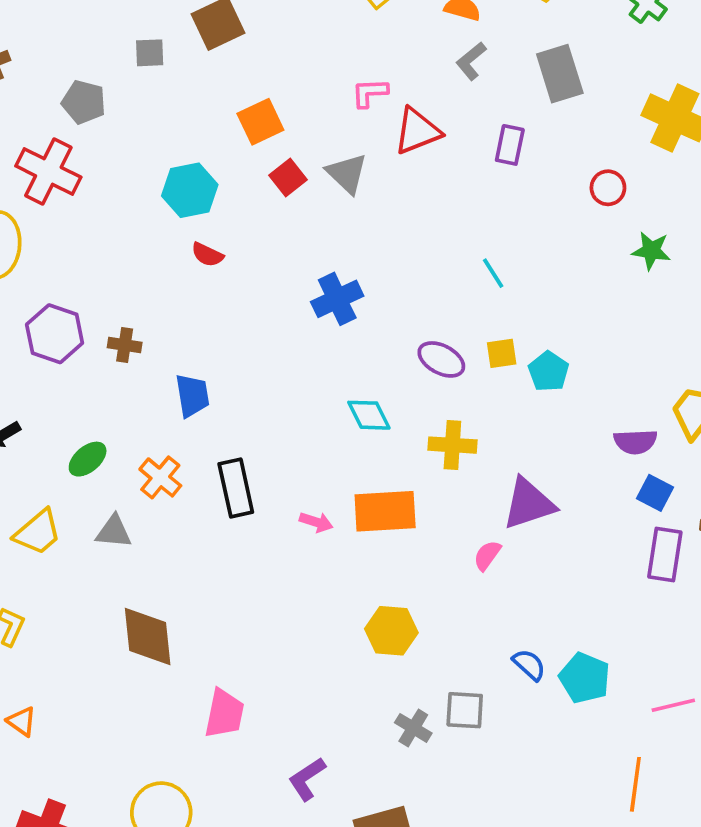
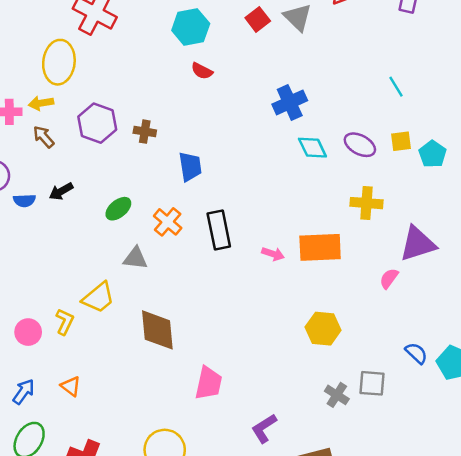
cyan diamond: (369, 415) -> (312, 148), moved
yellow trapezoid: (38, 532) -> (98, 298), moved

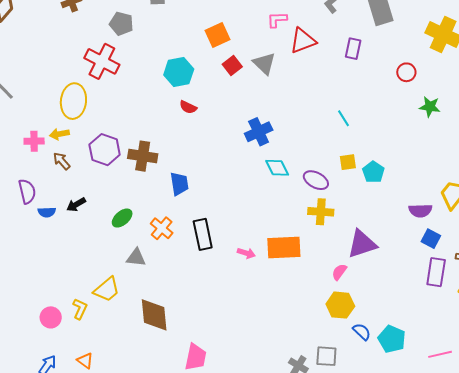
brown cross: (145, 132) -> (143, 156), size x1.6
purple ellipse: (360, 145) -> (316, 180), moved
yellow hexagon: (323, 329) -> (340, 305), moved

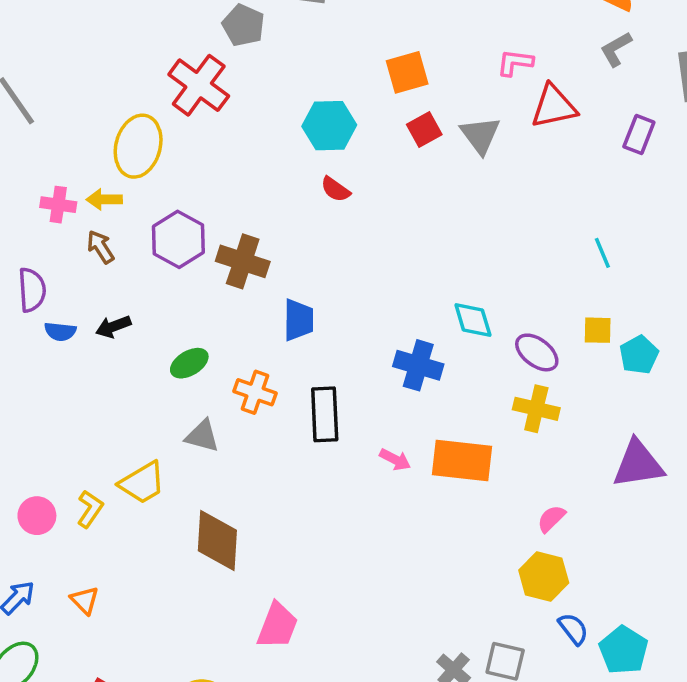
blue cross: (259, 132) -> (418, 365), moved, turned 32
orange cross: (162, 228) -> (255, 392), turned -30
purple triangle: (362, 244) -> (638, 464), moved

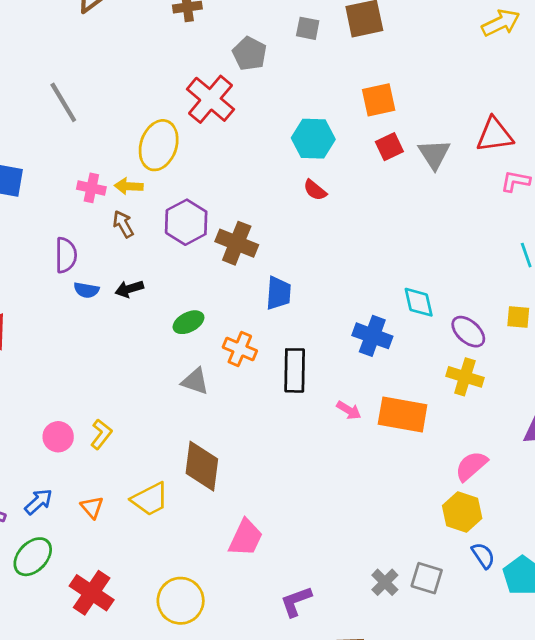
pink L-shape: (515, 63) -> (515, 181), moved
yellow trapezoid: (142, 483) -> (150, 499), moved
pink semicircle: (551, 519) -> (471, 466), size x1.4

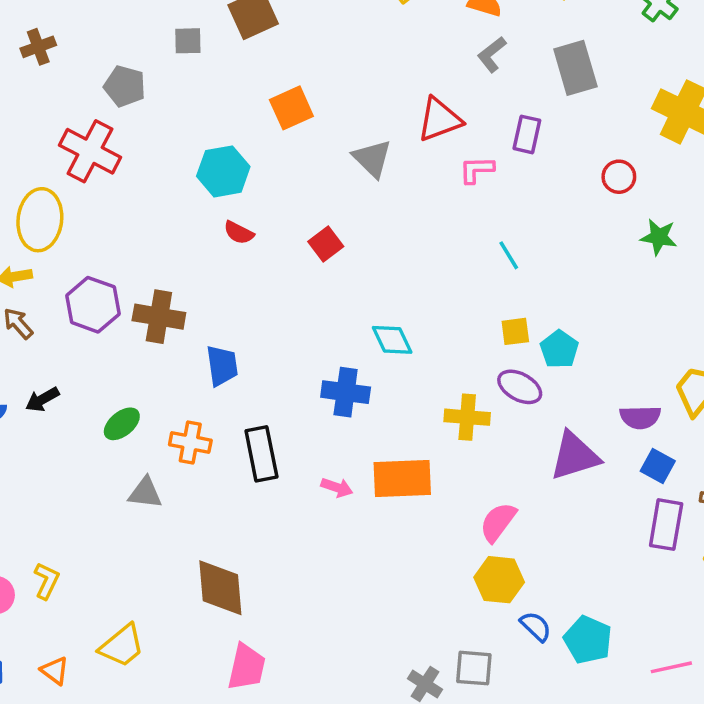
red square: (389, 147) -> (326, 244), moved
purple ellipse: (468, 332) -> (520, 387), moved
brown diamond: (202, 466) -> (220, 588), moved

